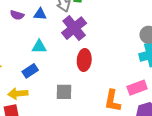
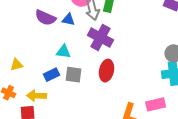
purple semicircle: (17, 15) -> (45, 18), size x1.5
purple cross: (74, 28) -> (100, 38), turned -30
gray square: (64, 92) -> (74, 75), moved

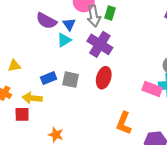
blue triangle: (68, 20) -> (69, 24), turned 40
cyan triangle: (63, 52) -> (64, 40), moved, turned -42
pink rectangle: (156, 104) -> (152, 89), moved, turned 30

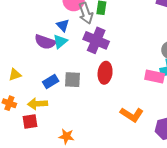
purple semicircle: (46, 21) -> (45, 42), moved
orange L-shape: (124, 123) -> (132, 115), turned -70

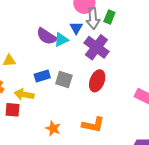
blue triangle: (63, 25) -> (76, 28), moved
orange L-shape: (132, 115) -> (93, 125), moved, turned -35
orange star: (66, 136) -> (53, 128), moved

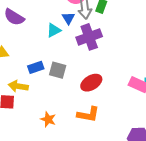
purple semicircle: (47, 36) -> (14, 17), moved
purple cross: (96, 47) -> (89, 37), turned 35
red ellipse: (97, 81) -> (91, 83), moved, turned 40

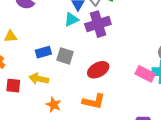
cyan triangle: (54, 30) -> (71, 19), moved
yellow arrow: (18, 86) -> (39, 79), moved

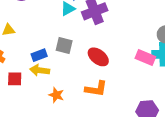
blue rectangle: (43, 52) -> (39, 55), moved
red ellipse: (98, 70) -> (98, 57), turned 70

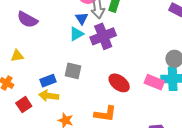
red ellipse: (98, 57) -> (119, 83), moved
red square: (15, 79) -> (24, 105), turned -35

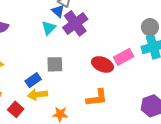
blue triangle: (82, 18) -> (58, 11), moved
pink rectangle: (154, 82) -> (124, 57), moved, turned -36

